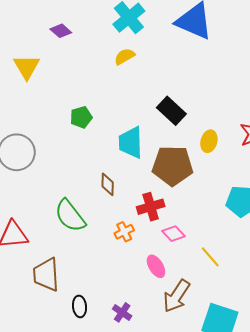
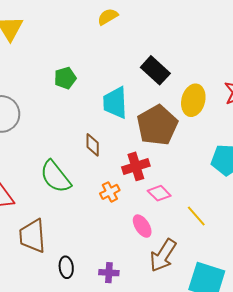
yellow ellipse: (209, 141) -> (193, 100), size x1.4
brown pentagon: (173, 166) -> (157, 125), turned -30
purple cross: (122, 312) -> (109, 273), turned -30

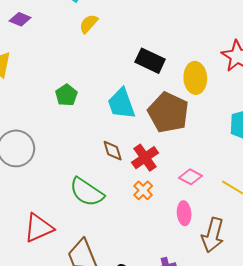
red cross: (136, 166) -> (145, 158), moved
pink ellipse: (142, 226) -> (184, 213), turned 45

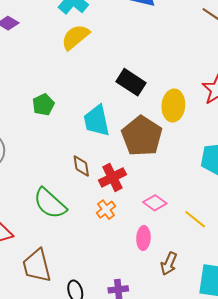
yellow semicircle: (89, 24) -> (75, 37), size x1.4
brown arrow: (213, 235) -> (169, 264), size x0.7

